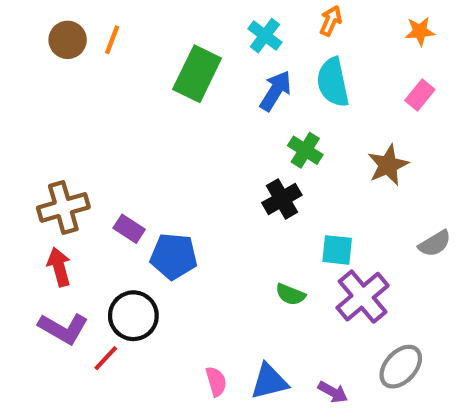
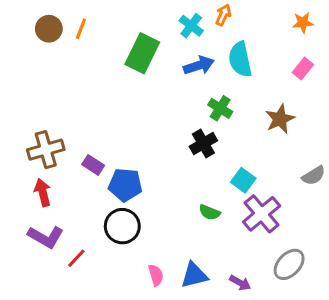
orange arrow: (331, 21) -> (223, 15), moved
blue arrow: (276, 91) -> (199, 65), turned 40
cyan square: (337, 250) -> (243, 180), turned 30
black circle: (133, 316) -> (122, 226), moved

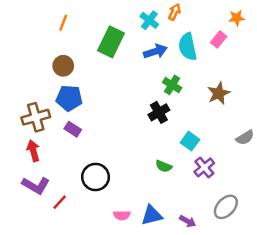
brown circle: (49, 29) -> (63, 66), moved
pink rectangle: (303, 69) -> (219, 39), moved
blue pentagon: (125, 185) -> (69, 98), moved
purple cross: (262, 214) -> (204, 167), size x0.7
pink semicircle: (156, 275) -> (122, 215), turned 105

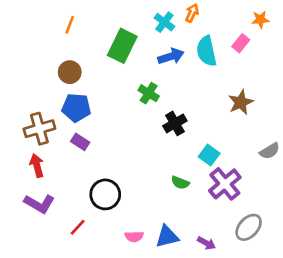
green cross: (172, 85) -> (149, 93), moved
purple cross: (204, 167) -> (225, 184), size x1.4
red line: (60, 202) -> (78, 227), moved

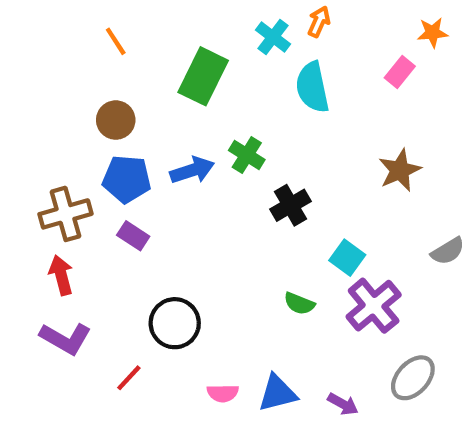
orange line: (70, 25) -> (116, 41), turned -54
cyan semicircle: (206, 51) -> (312, 87), moved
blue arrow: (171, 56) -> (192, 170), moved

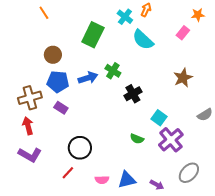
orange line: (116, 41) -> (44, 13), moved
cyan semicircle: (312, 87) -> (143, 40), turned -35
red line: (129, 378) -> (68, 173), moved

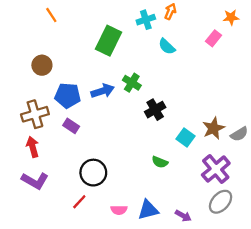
cyan cross: (125, 17) -> (146, 20), turned 35
cyan semicircle: (143, 40) -> (167, 47), size x0.7
brown circle: (53, 55) -> (42, 65), moved
brown star: (183, 78) -> (214, 128), moved
purple cross: (171, 140) -> (216, 169), moved

